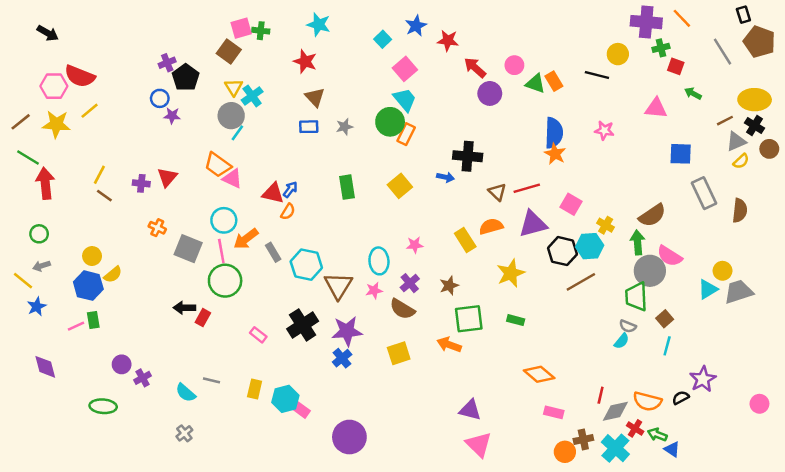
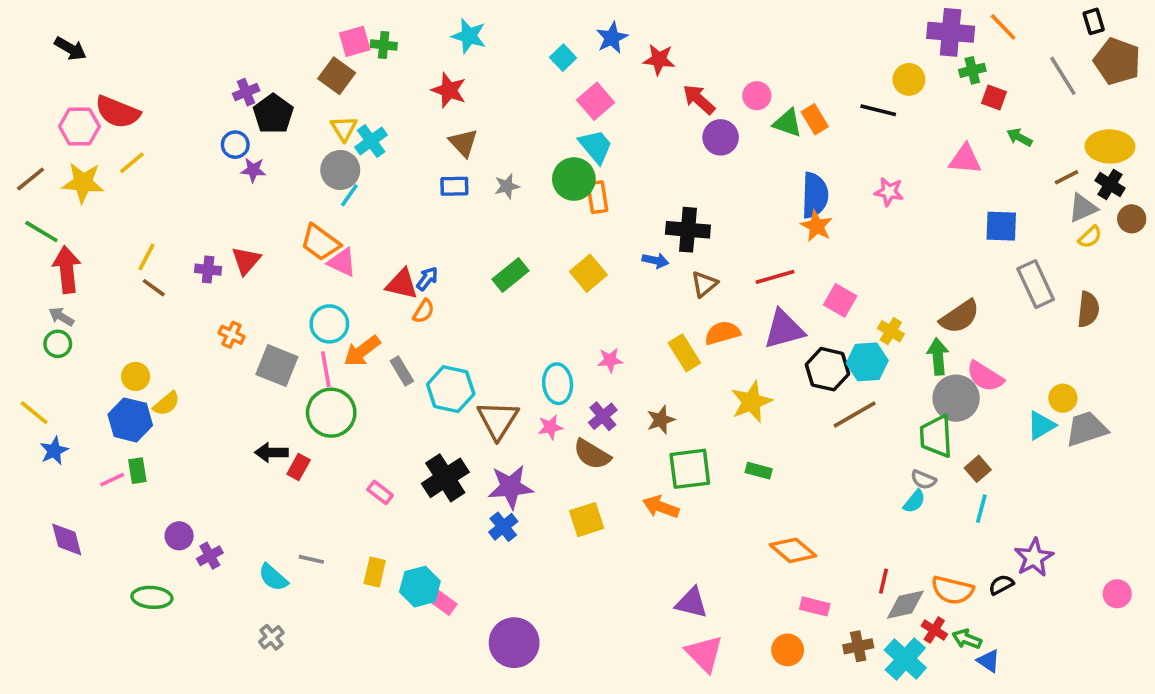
orange rectangle: (406, 134) -> (597, 197), turned -35
green rectangle: (347, 187) -> (510, 275), turned 60
brown triangle: (497, 192) -> (704, 284), moved, turned 36
gray arrow: (42, 266) -> (61, 317), moved, turned 49
orange circle: (565, 452) -> (788, 650), moved

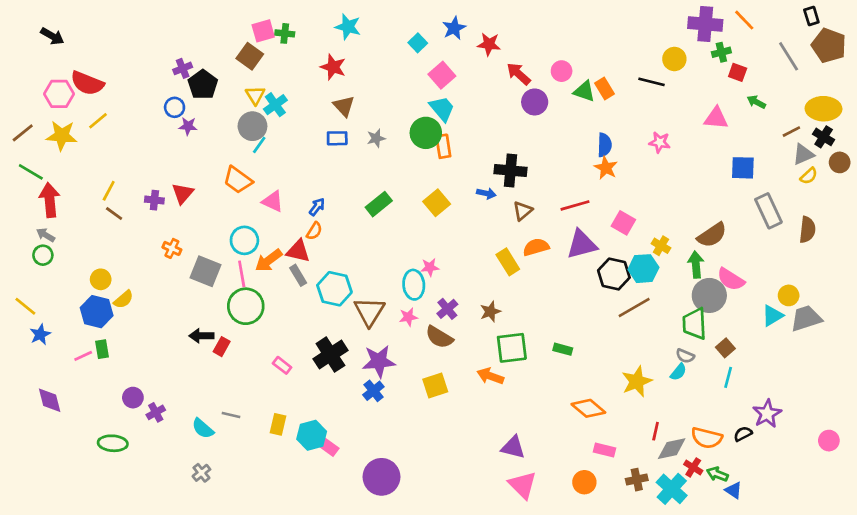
blue semicircle: (815, 195) -> (605, 145), size x0.7
pink triangle: (342, 262) -> (273, 201), moved
red triangle: (402, 284) -> (298, 251), moved
pink star: (610, 360) -> (430, 267), moved
yellow star: (751, 402) -> (637, 381), moved

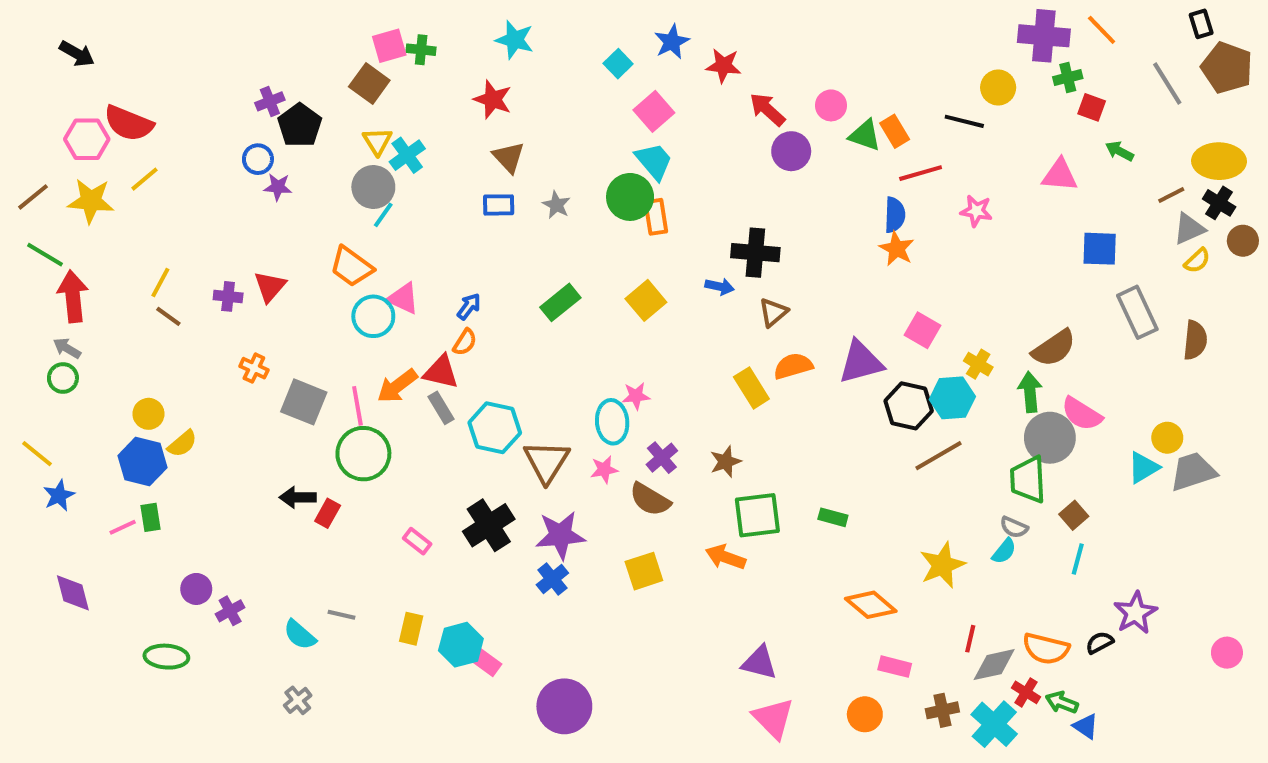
gray star: (376, 138) -> (556, 205), turned -30
red line: (575, 205) -> (921, 173), moved
cyan circle: (244, 240) -> (373, 316), moved

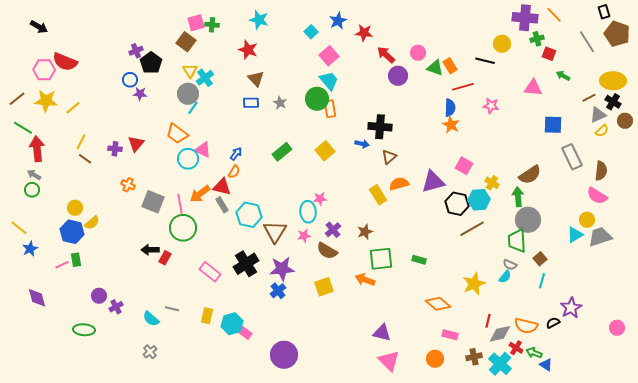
yellow line: (145, 179) -> (73, 108), moved
pink semicircle: (1082, 414) -> (597, 196), moved
pink rectangle: (417, 541) -> (210, 272), size x1.5

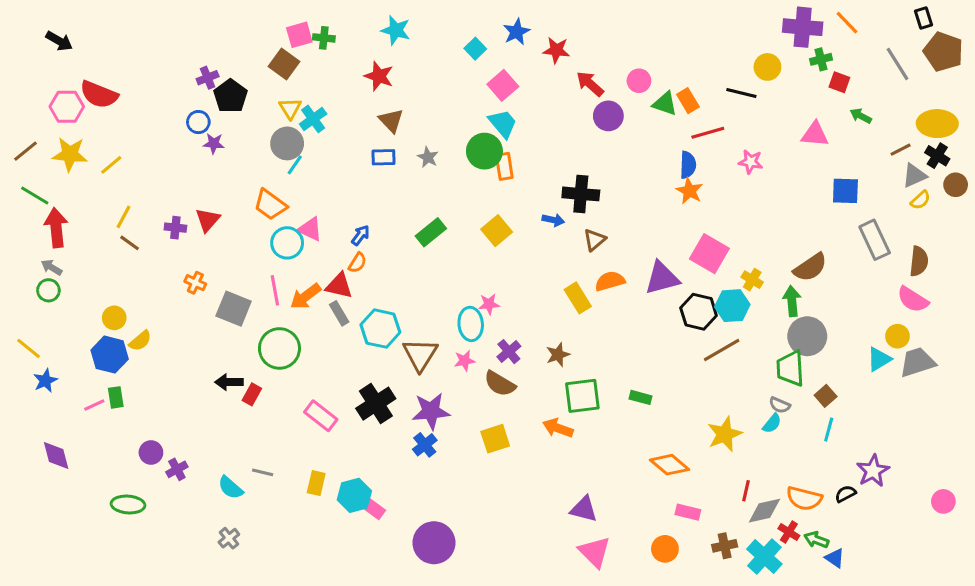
pink square: (464, 166) -> (709, 254), size x1.4
pink line: (180, 204) -> (275, 290), moved

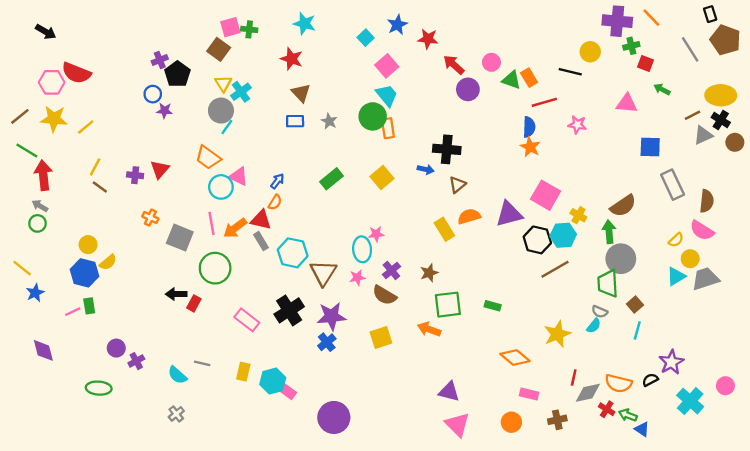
yellow semicircle: (920, 200) -> (676, 240), moved
cyan cross: (764, 557) -> (690, 401), moved

